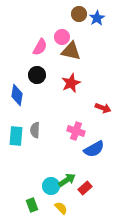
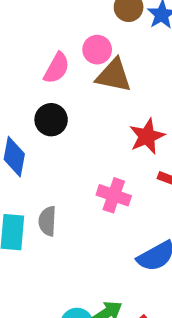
red star: (71, 83) -> (147, 136), moved
pink cross: (76, 131) -> (114, 195), moved

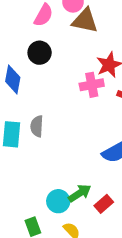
pink cross: (114, 195) -> (92, 85), moved, turned -30

